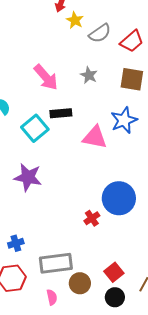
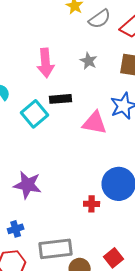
pink arrow: (46, 77) -> (46, 63), turned 36
purple star: (28, 177) -> (28, 185), moved
red cross: (92, 218) -> (92, 204), turned 35

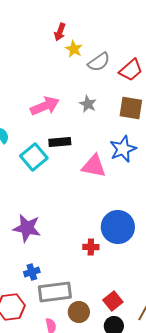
pink arrow: (46, 63) -> (45, 106), turned -108
blue cross: (16, 229) -> (32, 272), moved

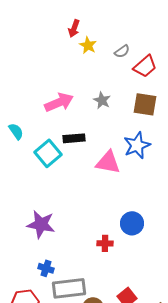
gray semicircle: (99, 62) -> (122, 51), moved, size x0.7
blue circle: (118, 227) -> (132, 223), size x0.7
blue cross: (32, 272) -> (46, 268), turned 35

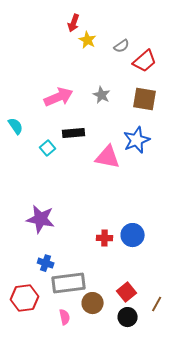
cyan square: (48, 153) -> (48, 148), size x0.6
blue circle: (132, 223) -> (133, 235), moved

